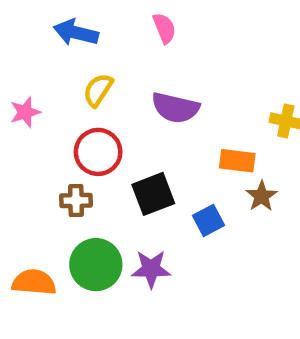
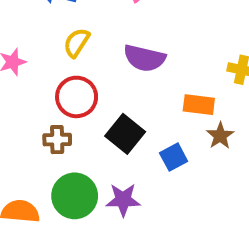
black square: (153, 194) -> (125, 134), turned -30

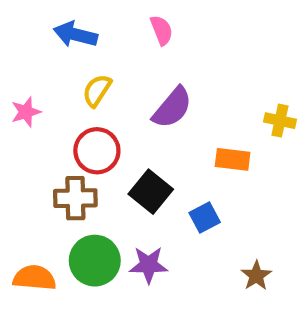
purple semicircle: (144, 58) -> (172, 108), turned -63
brown star: (220, 136) -> (256, 276), moved
brown cross: (57, 140) -> (75, 198), size x1.4

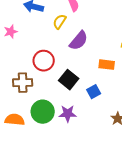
yellow semicircle: (97, 90) -> (60, 22), moved
pink star: (26, 112) -> (11, 32), moved
brown cross: (75, 198) -> (23, 83), moved

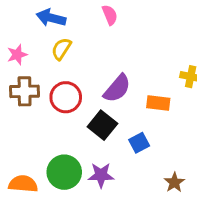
yellow semicircle: (60, 22) -> (61, 49), moved
purple semicircle: (79, 41) -> (117, 88), moved
brown cross: (23, 83) -> (25, 91), moved

